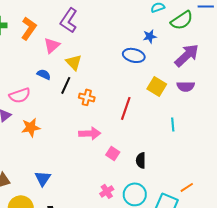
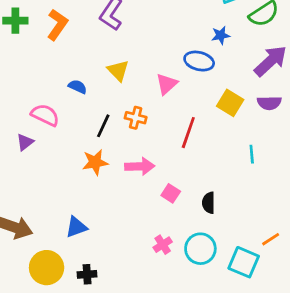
pink triangle: (52, 45) -> (167, 84), moved
black line: (66, 85) -> (103, 126), moved
pink semicircle: (20, 95) -> (45, 115), turned -135
orange star: (31, 127) -> (95, 162), moved
blue triangle: (43, 178) -> (76, 227), turned 36

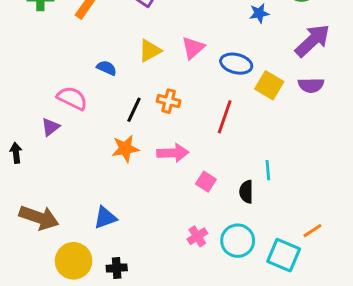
blue ellipse: (199, 61) -> (236, 64), moved
yellow triangle: (118, 70) -> (150, 51), turned 45
pink triangle: (167, 84) -> (193, 48), moved
cyan line: (252, 154) -> (268, 170), moved

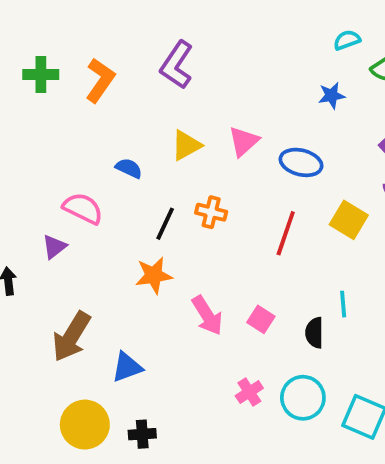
yellow square: (269, 85) -> (349, 220), moved
pink arrow: (173, 153) -> (207, 315), moved, turned 60
brown arrow: (39, 218) -> (71, 337), moved, turned 102

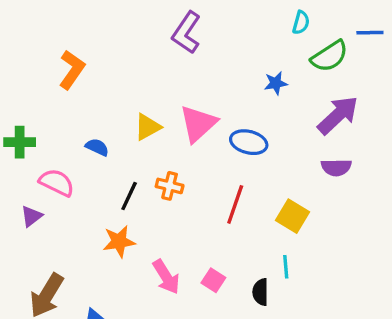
cyan semicircle: (347, 40) -> (301, 23), moved, turned 125
purple L-shape: (177, 65) -> (186, 33), moved
green cross: (41, 74) -> (20, 142), moved
pink triangle: (244, 141) -> (198, 124), size x1.4
yellow square: (349, 220) -> (292, 216), moved

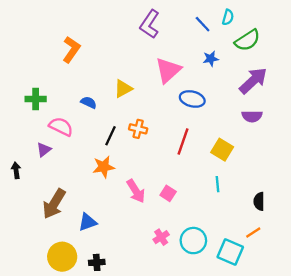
blue line: (370, 33) -> (203, 24), moved, turned 48
pink triangle: (198, 124) -> (168, 70), moved
black semicircle: (260, 292) -> (259, 201), moved

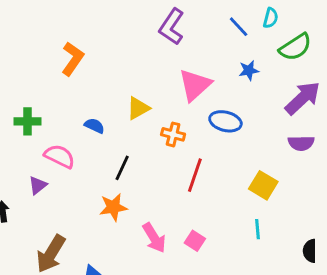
orange cross: (138, 129) -> (173, 134), moved
red line: (183, 142) -> (195, 175), moved

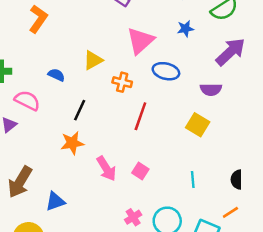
purple semicircle: (301, 143) -> (211, 89), moved
cyan line: (257, 229) -> (193, 180), moved

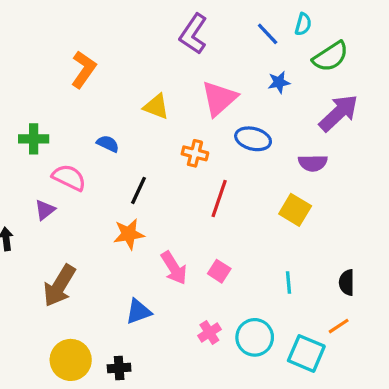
yellow triangle: (93, 60) -> (156, 107), moved, turned 50
blue triangle: (55, 201) -> (138, 312), moved

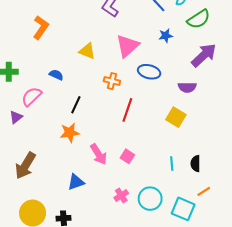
pink semicircle: (69, 178) -> (32, 96), turned -70
black semicircle: (347, 282) -> (195, 164), moved

